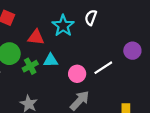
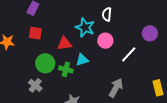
green cross: (30, 66) -> (66, 69), turned -32
pink circle: (77, 74) -> (105, 41), moved

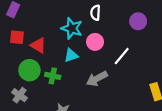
purple circle: (150, 33) -> (138, 21), moved
red triangle: (64, 43) -> (38, 45), moved, turned 42
cyan triangle: (82, 60) -> (71, 55), moved
gray arrow: (116, 88) -> (97, 79), moved, turned -144

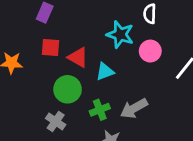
cyan triangle: (71, 55) -> (105, 72), moved
green cross: (53, 76) -> (100, 110), moved, turned -32
gray arrow: (97, 79) -> (134, 108), moved

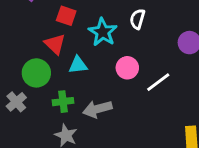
red square: (50, 48) -> (66, 16), moved
pink circle: (150, 51) -> (127, 68), moved

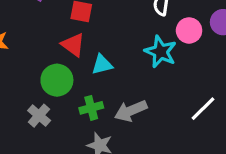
cyan star: (103, 32) -> (161, 52), moved
pink circle: (127, 68) -> (189, 30), moved
white line: (158, 82) -> (203, 109), moved

